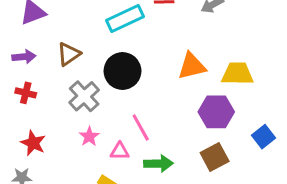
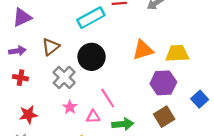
red star: (33, 143) -> (28, 115), turned -30

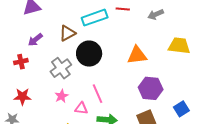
brown triangle: (51, 47) -> (67, 33), moved
purple arrow: (17, 51) -> (35, 40), moved, turned 140
yellow trapezoid: (177, 53) -> (179, 46), moved
red cross: (20, 78) -> (21, 62), turned -32

